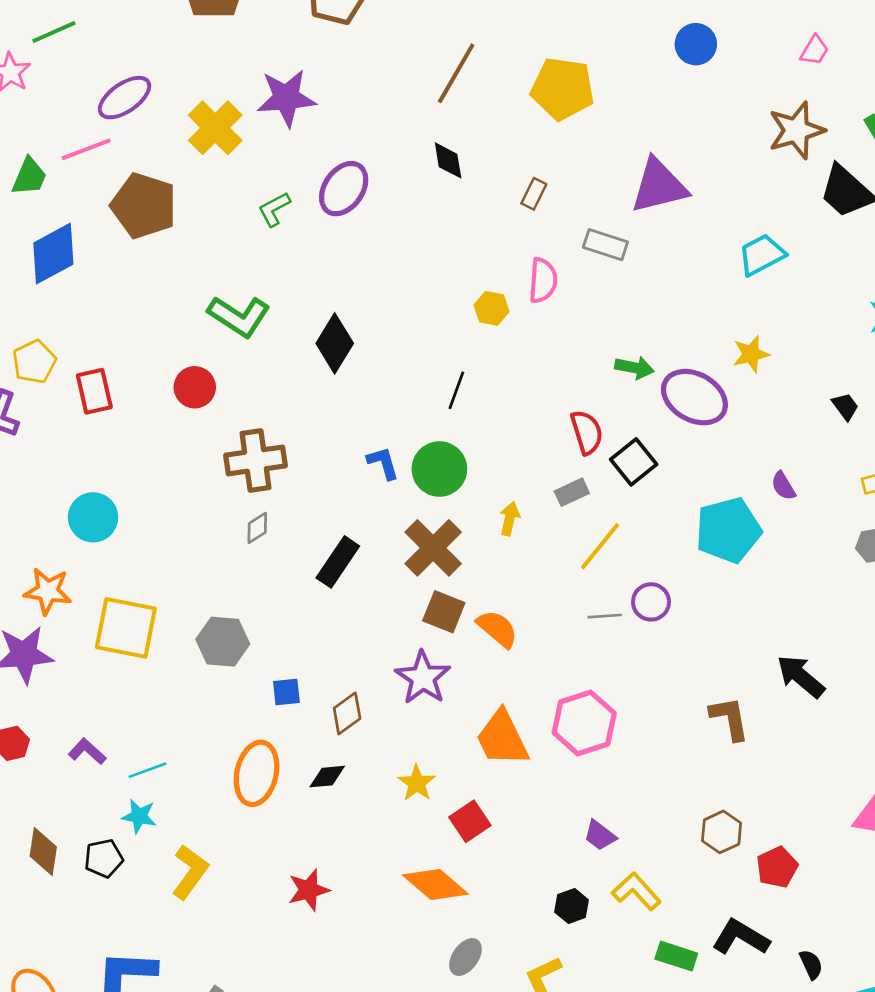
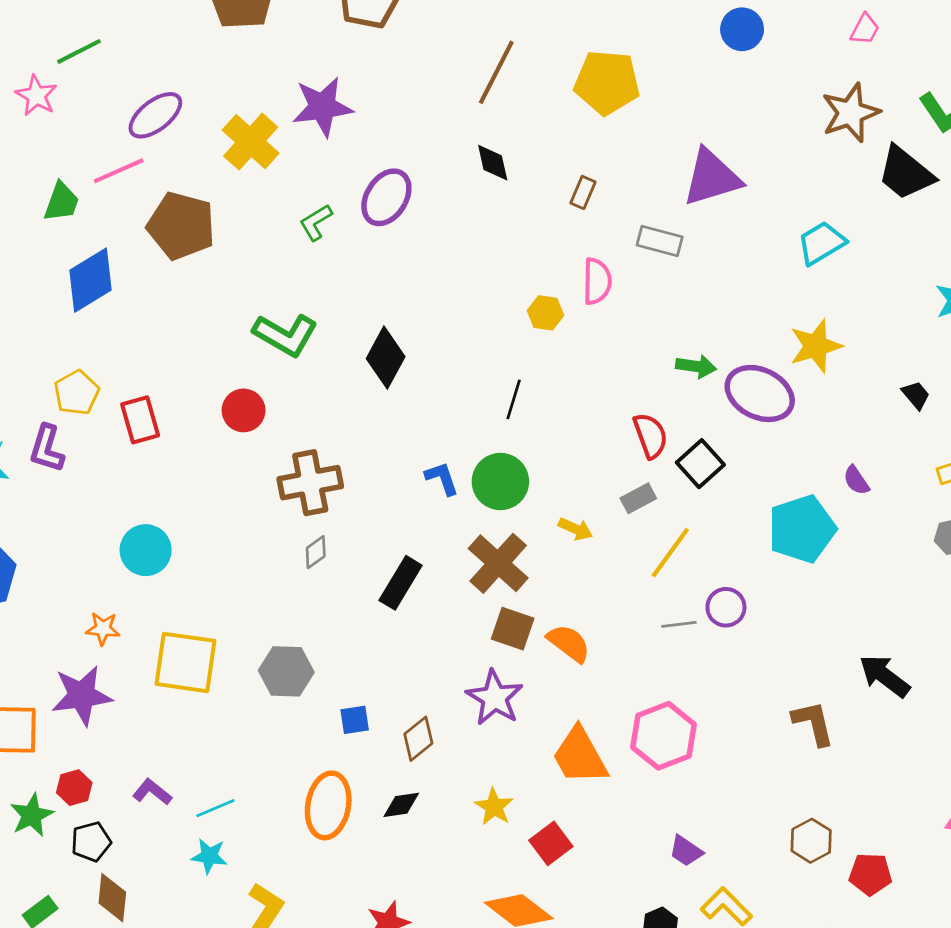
yellow star: (751, 354) -> (816, 346), size x1.4
yellow arrow: (510, 519) -> (576, 529), turned 104
orange star: (48, 591) -> (103, 629), size x0.7
black pentagon: (104, 858) -> (91, 842), moved
red pentagon: (777, 867) -> (870, 874), turned 30

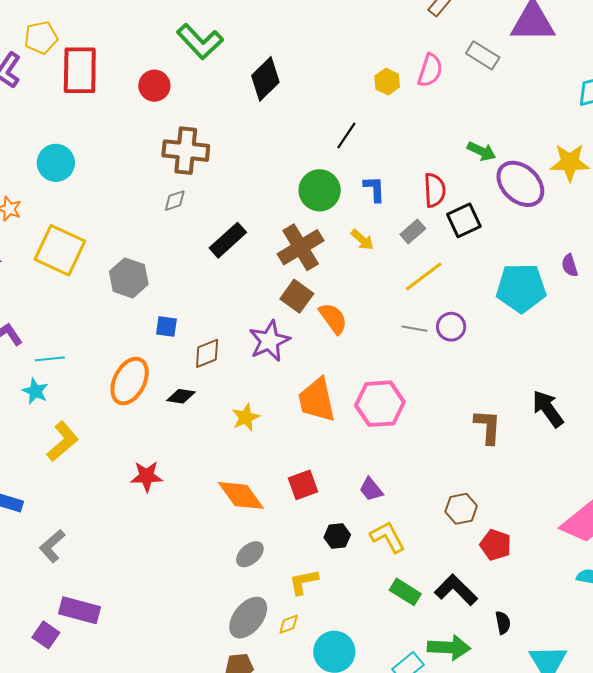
red rectangle: (140, 420) -> (80, 70), size x1.4
blue L-shape: (442, 478) -> (374, 189), moved
gray rectangle: (638, 498) -> (413, 232), turned -30
red square: (551, 843) -> (303, 485), moved

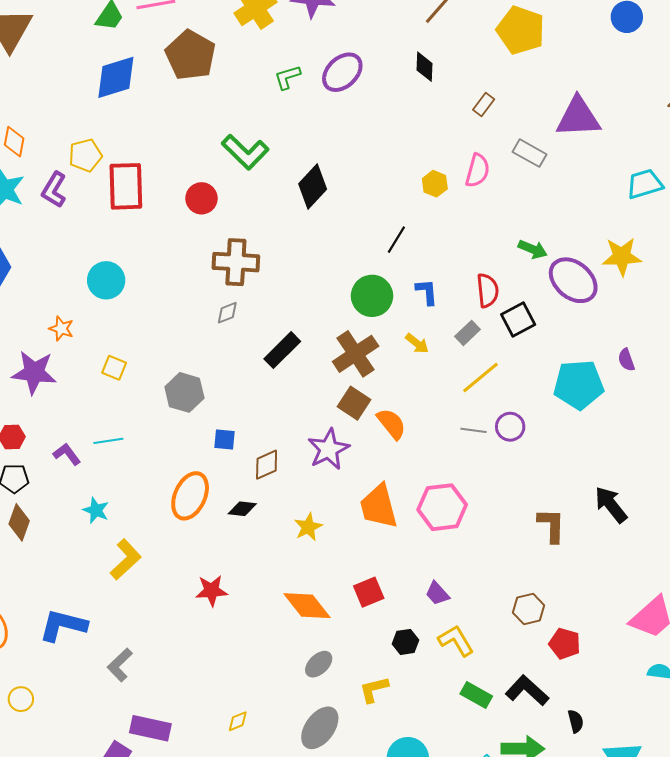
yellow square: (60, 250) -> (114, 368), size x0.5
cyan line: (50, 359) -> (108, 441), moved
yellow diamond: (289, 624) -> (238, 721), moved

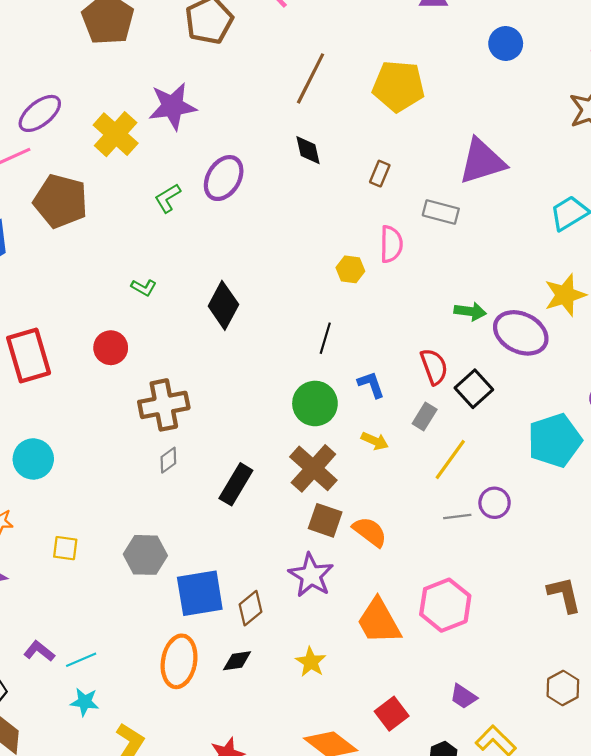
green L-shape: (245, 152) -> (144, 288), size x0.5
blue square: (225, 440) -> (200, 593), size x2.0
cyan line: (108, 441) -> (81, 660), moved

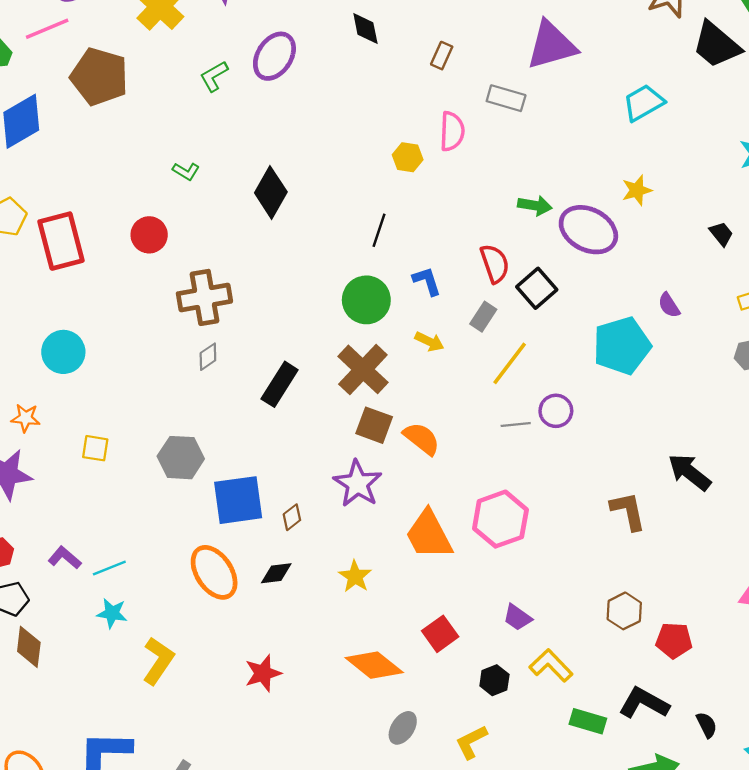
yellow star: (565, 295) -> (637, 190), size x0.7
brown diamond: (250, 608) -> (292, 517), size x0.7
orange ellipse: (179, 661) -> (214, 572), turned -45

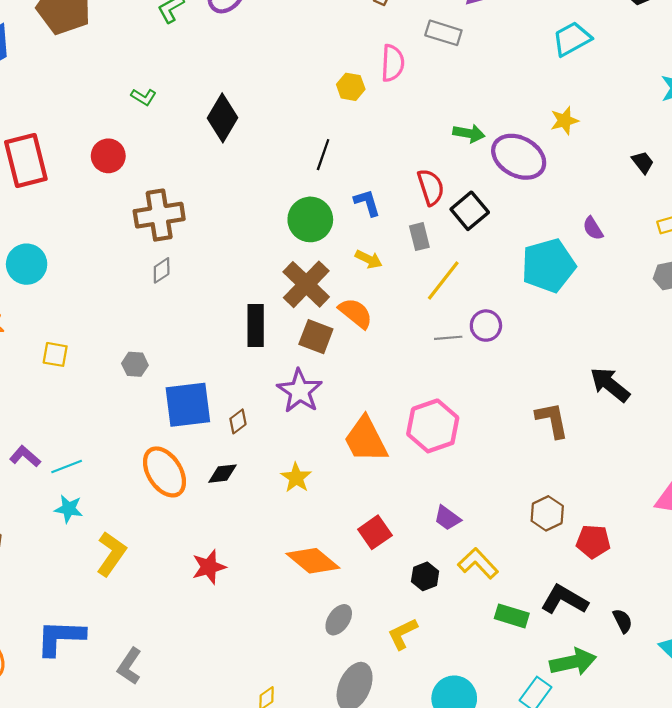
gray rectangle: (483, 317) -> (419, 237), turned -48
black rectangle: (280, 384) -> (256, 325), moved, turned -33
orange semicircle: (422, 439) -> (356, 313), moved
gray hexagon: (181, 458) -> (135, 364), size x0.6

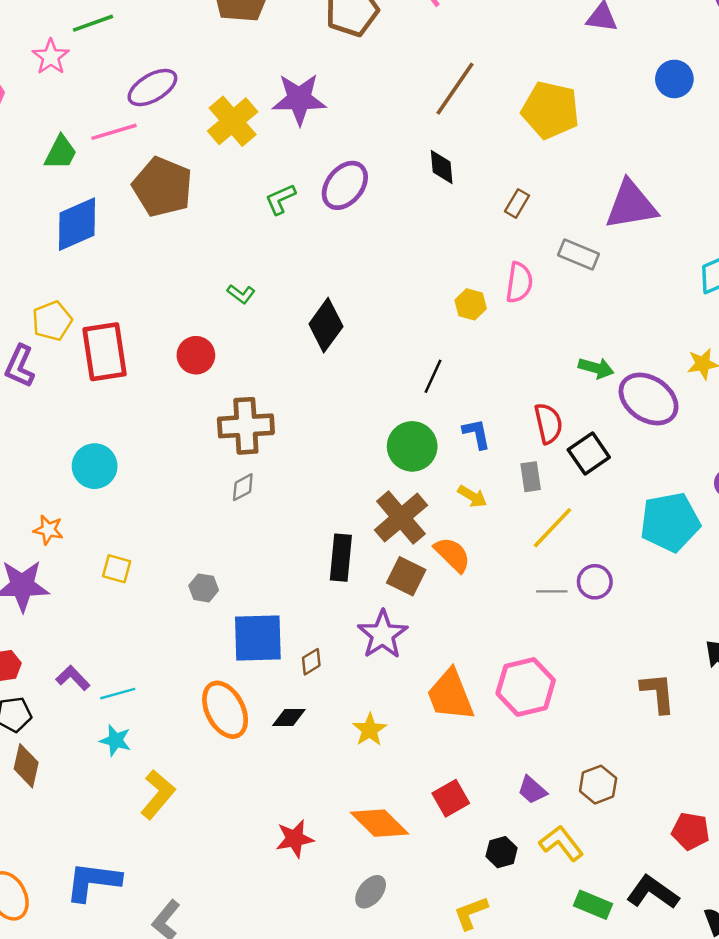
brown hexagon: (547, 513) -> (598, 785), moved
red star: (209, 567) -> (295, 839), moved
gray ellipse: (339, 620) -> (371, 892), moved

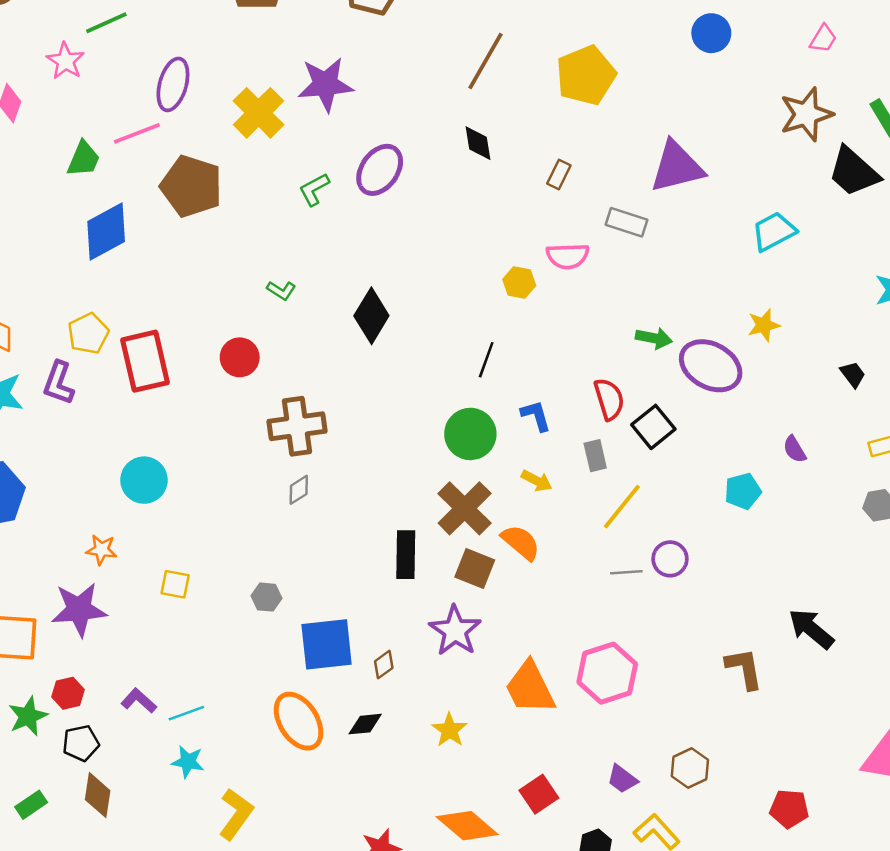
purple ellipse: (152, 88) -> (173, 84), turned -39
yellow pentagon: (550, 110) -> (586, 75), turned -30
pink semicircle: (519, 283) -> (568, 256), turned 84
cyan pentagon: (670, 522) -> (743, 491), size x0.6

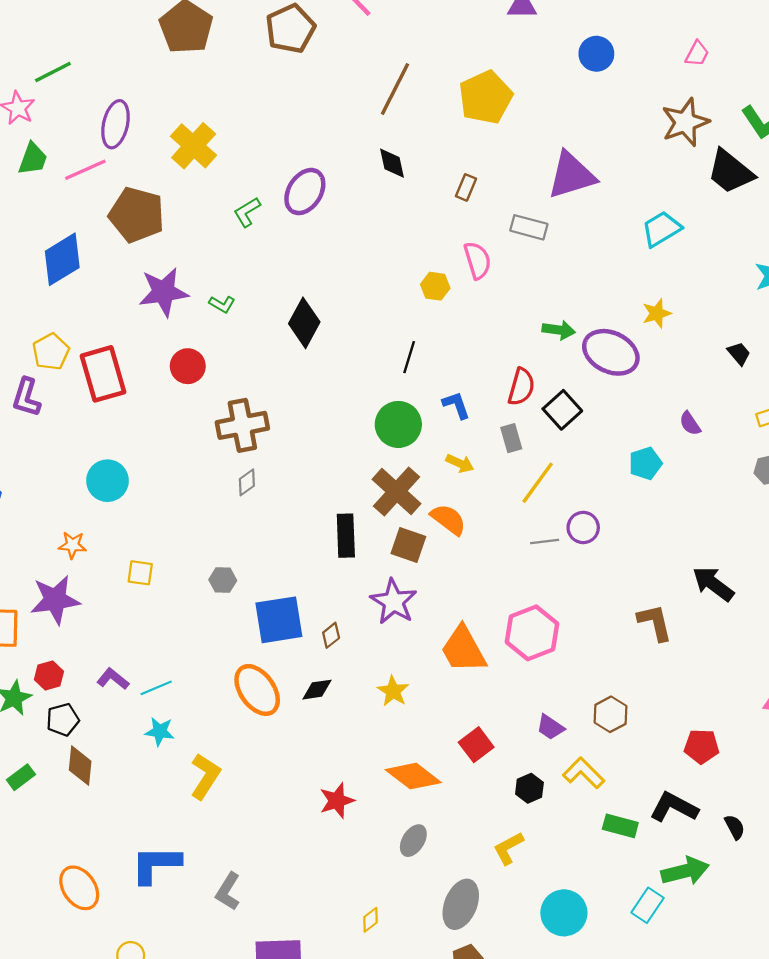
purple star: (325, 84) -> (164, 292), moved
green trapezoid: (83, 159) -> (33, 159), moved
pink semicircle: (568, 256) -> (478, 260), turned -102
red semicircle: (609, 399) -> (521, 387), turned 36

